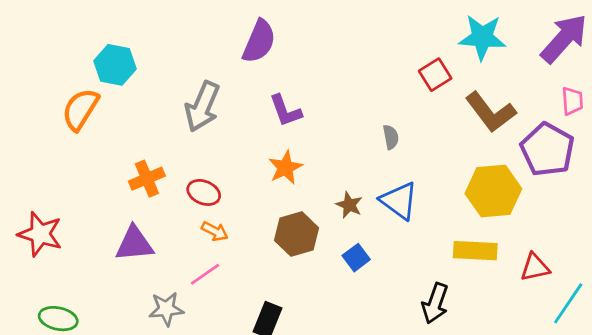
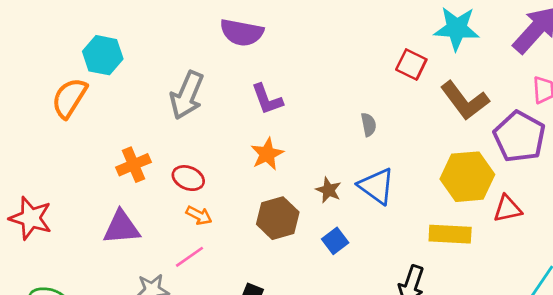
purple semicircle: (259, 41) -> (242, 32), turned 78
red square: (435, 75) -> (411, 65), turned -32
red triangle: (535, 267) -> (507, 209), moved

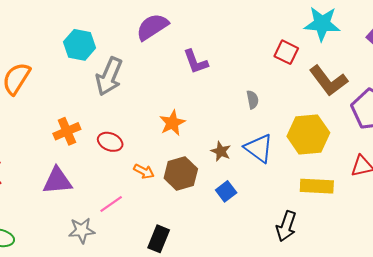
purple semicircle: (242, 32) -> (152, 27), turned 136
cyan hexagon: (103, 55) -> (80, 45), moved
purple L-shape: (267, 99) -> (196, 62), moved
yellow hexagon: (467, 177) -> (308, 134), moved
orange arrow: (199, 215) -> (144, 171), moved

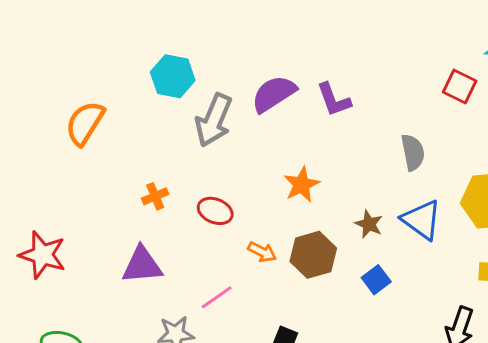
purple semicircle: (152, 27) -> (274, 94), moved
gray semicircle: (252, 100) -> (413, 152), size x1.4
orange cross: (67, 131) -> (155, 196), size x0.7

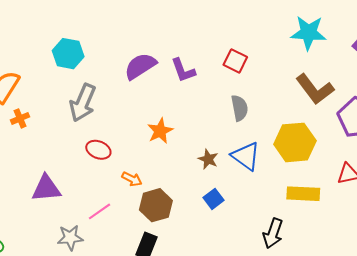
red square: (460, 87) -> (235, 61), moved
gray arrow: (214, 120) -> (83, 103), moved
orange cross: (155, 196) -> (20, 118), moved
brown hexagon: (313, 255) -> (156, 205), moved

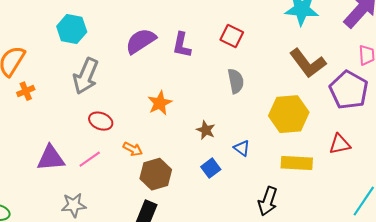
purple L-shape: (183, 70) -> (182, 45), turned 32
blue triangle: (246, 156) -> (242, 148), moved, size x0.6
pink line: (99, 211) -> (90, 159), moved

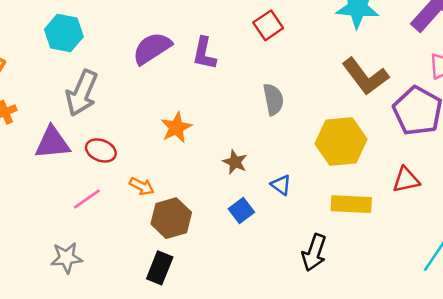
red square: (232, 36) -> (268, 25), moved, turned 30
purple triangle: (51, 158) -> (52, 143), moved

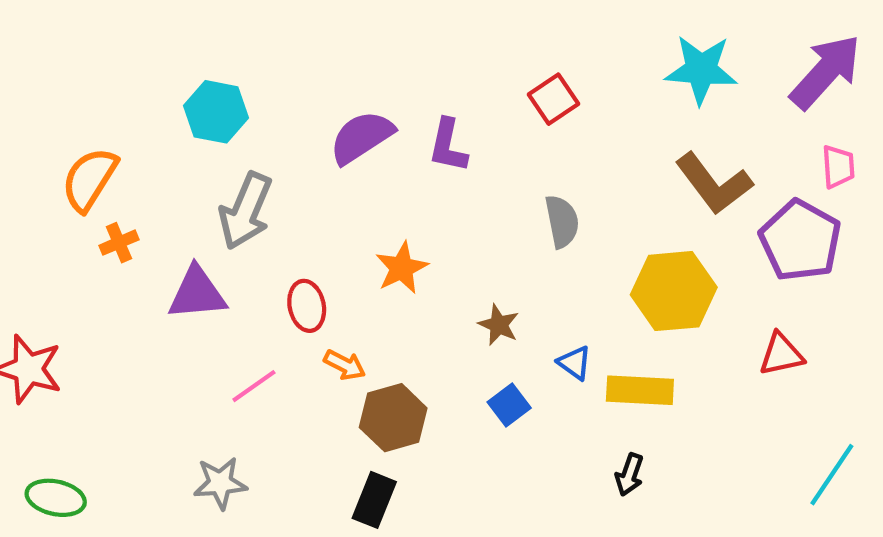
red ellipse: (101, 150) -> (307, 306), moved, turned 56
yellow rectangle: (351, 204) -> (640, 390), moved
black arrow: (314, 253) -> (629, 475), size x0.7

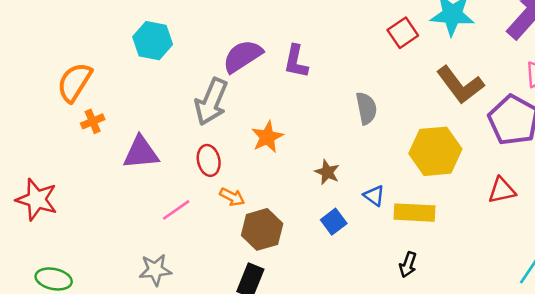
red square: (553, 99) -> (403, 33), moved
gray arrow: (246, 211) -> (211, 102), moved

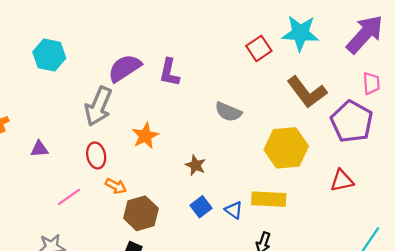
gray semicircle: (366, 108) -> (228, 112), turned 124
purple triangle: (141, 153) -> (39, 149), size x0.6
blue triangle: (374, 196) -> (234, 210), moved

